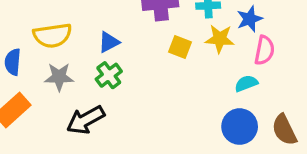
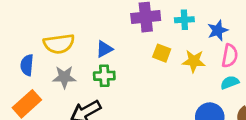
yellow star: (220, 39) -> (194, 61), moved
green cross: (109, 75) -> (104, 76), turned 35
cyan semicircle: (246, 83) -> (230, 82), moved

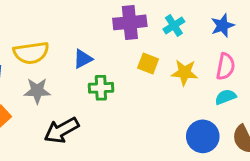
cyan cross: (184, 20) -> (174, 25), turned -30
blue star: (218, 30) -> (222, 25), moved
green cross: (104, 76) -> (101, 88), moved

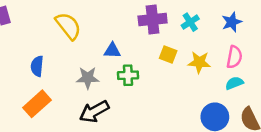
yellow semicircle: (31, 53) -> (68, 26), moved, turned -120
blue triangle: (83, 59) -> (112, 51), turned 30
gray star: (37, 91) -> (88, 78), moved

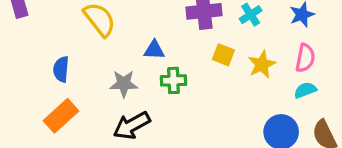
yellow star: (199, 62) -> (262, 64), turned -30

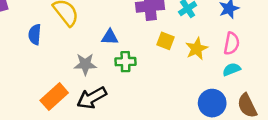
blue semicircle: (61, 69) -> (35, 34), moved
orange rectangle: (61, 116) -> (54, 97), moved

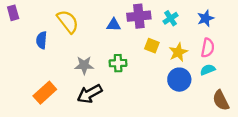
blue triangle: (110, 37) -> (114, 25), moved
orange rectangle: (54, 97) -> (45, 93), moved
blue circle: (212, 103) -> (179, 80), moved

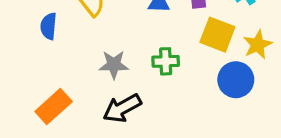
yellow square: (152, 46) -> (217, 35), size x1.5
blue circle: (179, 80) -> (236, 80), moved

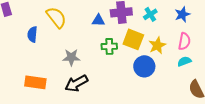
green cross: (166, 61) -> (109, 46), moved
orange rectangle: (54, 106) -> (35, 82), turned 50

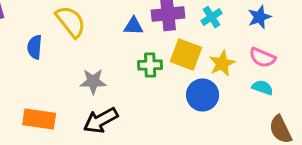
pink semicircle: (184, 41) -> (262, 58), turned 102
cyan semicircle: (184, 61) -> (262, 87), turned 40

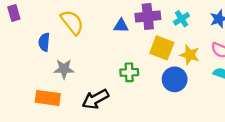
yellow star: (222, 64) -> (190, 55), turned -30
green cross: (150, 65) -> (129, 72), moved
gray star: (93, 81) -> (64, 69), moved

